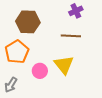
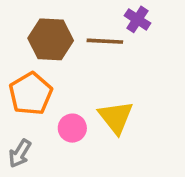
purple cross: (76, 11) -> (137, 19), turned -32
brown line: (71, 36) -> (105, 41), moved

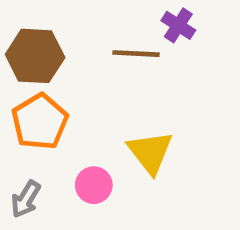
brown hexagon: (51, 39) -> (35, 56), moved
pink circle: (72, 128) -> (94, 185), moved

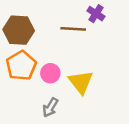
pink circle: (94, 185) -> (50, 73), moved
gray arrow: (26, 199) -> (50, 107), moved

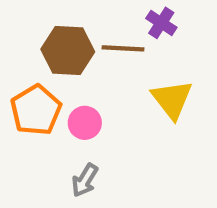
brown hexagon: (19, 30) -> (68, 51), moved
yellow triangle: (81, 82) -> (172, 99), moved

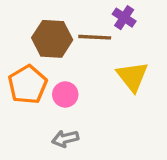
gray arrow: (85, 180) -> (65, 139), turned 45

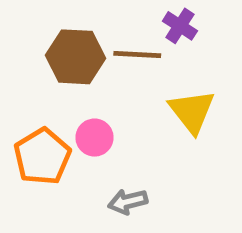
orange pentagon: (28, 85) -> (42, 157), moved
gray arrow: (65, 139) -> (128, 202), moved

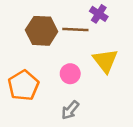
pink circle: (95, 138) -> (70, 74), moved
gray arrow: (128, 202) -> (70, 110), turned -36

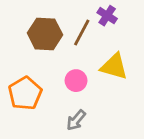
brown line: (75, 30) -> (82, 33), turned -65
yellow triangle: (105, 61) -> (114, 66), turned -36

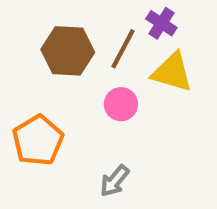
yellow triangle: (114, 66) -> (172, 72), moved
pink circle: (76, 81) -> (121, 104), moved

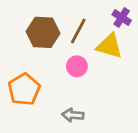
purple cross: (161, 23) -> (122, 18), moved
gray arrow: (115, 181) -> (73, 115), turned 55

